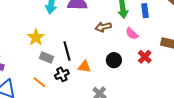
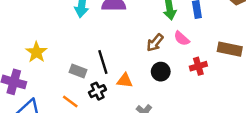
brown arrow: (103, 27) -> (155, 43), moved, turned -35
yellow star: (36, 37) -> (36, 52), moved
red cross: (145, 57) -> (198, 66), turned 32

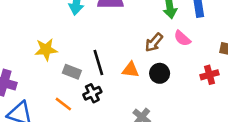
yellow star: (36, 52) -> (46, 50), moved, turned 30
red cross: (198, 66) -> (209, 75), moved
orange triangle: (125, 81) -> (130, 70), moved

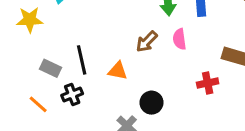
pink semicircle: (182, 38) -> (179, 39), turned 36
yellow star: (46, 50) -> (30, 20), moved
black circle: (160, 73) -> (151, 103), moved

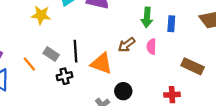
orange triangle: (118, 71) -> (101, 63), size x1.5
red cross: (208, 83) -> (172, 95), moved
orange line: (38, 104) -> (29, 64), moved

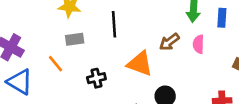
black line: (75, 51) -> (114, 24), moved
gray rectangle: (51, 54) -> (75, 39), moved, turned -42

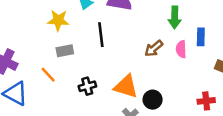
blue rectangle: (222, 18) -> (201, 37), moved
orange triangle: (140, 64) -> (126, 86), moved

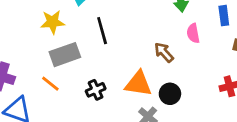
blue rectangle: (201, 37) -> (224, 16), moved
brown arrow: (154, 48) -> (164, 52), moved, turned 96
gray rectangle: (65, 51) -> (65, 55), size x1.5

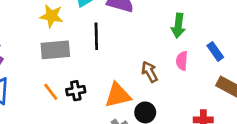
blue rectangle: (224, 16) -> (215, 51), turned -42
orange line: (50, 84) -> (51, 92), moved
orange triangle: (138, 84) -> (118, 95), turned -36

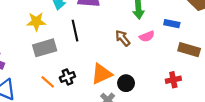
blue rectangle: (215, 51) -> (172, 24), turned -32
pink semicircle: (182, 61) -> (147, 36), turned -104
brown arrow: (150, 72) -> (123, 38), moved

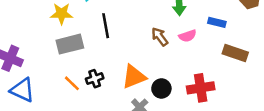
red cross: (173, 80) -> (201, 88), moved, size x1.5

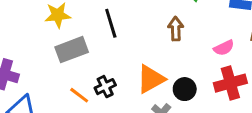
pink semicircle: (188, 36) -> (224, 48), moved
brown arrow: (160, 37) -> (176, 29), turned 42

